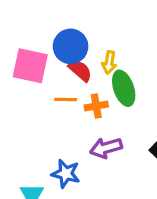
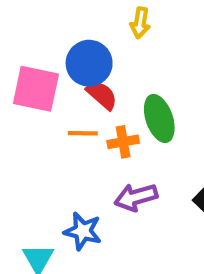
yellow arrow: (109, 62) -> (140, 23), moved

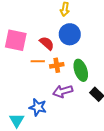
blue circle: (89, 63) -> (70, 34), moved
green ellipse: (159, 118) -> (81, 70), moved

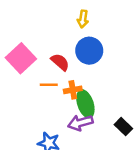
pink square: (16, 40) -> (21, 58), turned 35
green ellipse: (81, 70) -> (85, 104), moved

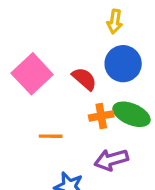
orange line: (49, 85) -> (51, 136), moved
green ellipse: (85, 104) -> (131, 114), moved, turned -48

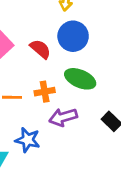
orange cross: (101, 116) -> (45, 92), moved

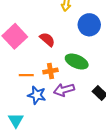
blue circle: (73, 36) -> (89, 25), moved
blue star: (28, 140) -> (37, 95), moved

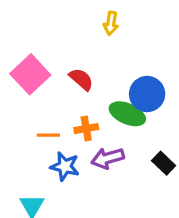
blue circle: (89, 25) -> (147, 94), moved

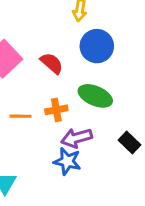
blue circle: (147, 94) -> (97, 46), moved
blue star: (65, 166) -> (67, 161), moved

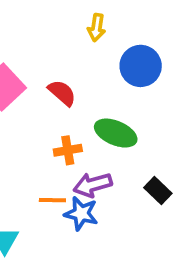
blue circle: (97, 46) -> (141, 66), moved
orange line: (21, 116) -> (52, 200), moved

